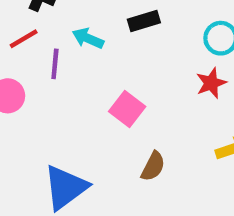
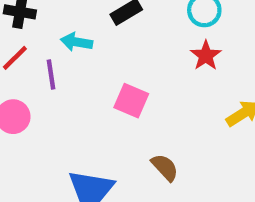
brown semicircle: (153, 166) -> (165, 167), moved, turned -56

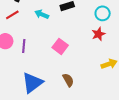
purple line: (51, 75) -> (24, 46), moved

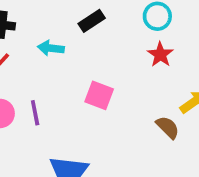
brown semicircle: (68, 80) -> (168, 127), moved

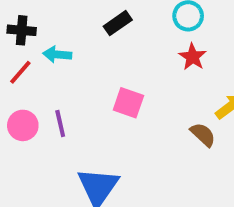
cyan arrow: (51, 48) -> (57, 54), moved

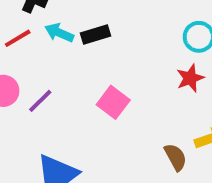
black rectangle: (118, 23) -> (96, 35), moved
purple line: (60, 123) -> (40, 101), turned 40

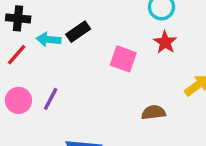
pink square: (113, 102) -> (123, 59), moved
brown semicircle: (176, 157) -> (154, 112), moved, turned -50

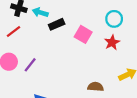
cyan arrow: (49, 39) -> (40, 12), moved
pink square: (123, 59) -> (83, 34), moved

